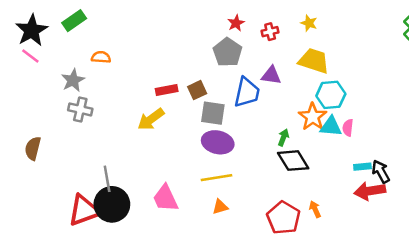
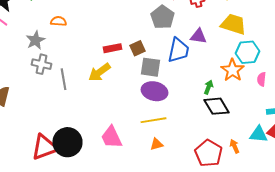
cyan triangle: (331, 126) -> (258, 134), moved
gray line: (107, 179) -> (64, 79), moved

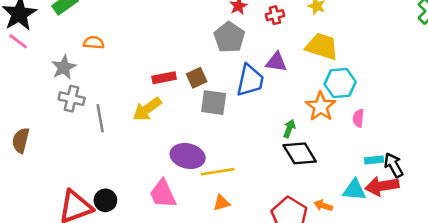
purple ellipse: (154, 91) -> (188, 156), moved
black circle: (68, 142) -> (105, 200), size x0.6
orange arrow: (234, 146) -> (323, 206), turned -48

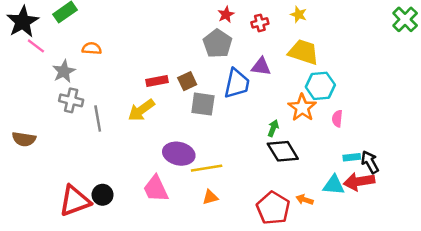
pink line: (18, 41) -> (36, 46), moved
brown semicircle: (21, 140) -> (24, 139), turned -95

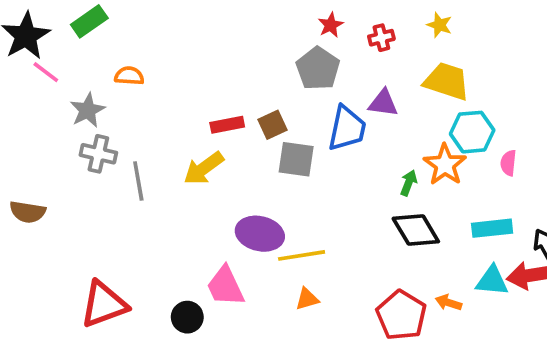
pink semicircle: (337, 119) -> (508, 163), moved
green arrow: (273, 128) -> (409, 183), moved
cyan rectangle: (352, 157) -> (492, 228), moved, size x1.5
black circle: (103, 195) -> (187, 317), moved

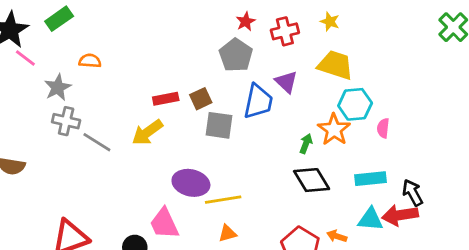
red cross: (381, 38) -> (285, 31), size x1.4
purple triangle: (383, 103) -> (286, 82), turned 35
gray line: (138, 181) -> (97, 142), turned -48

